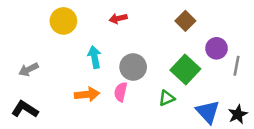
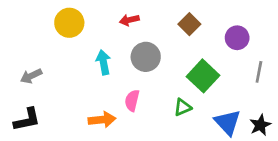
brown square: (185, 21) -> (189, 24), moved
purple circle: (217, 48) -> (237, 38), moved
gray circle: (133, 67) -> (146, 57), moved
orange arrow: (87, 94) -> (102, 120), moved
black L-shape: (25, 109) -> (27, 120), turned 135

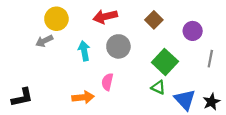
red arrow: (129, 20) -> (105, 17), size x1.5
gray arrow: (31, 76) -> (44, 41), moved
green triangle: (183, 107) -> (158, 87), moved, turned 48

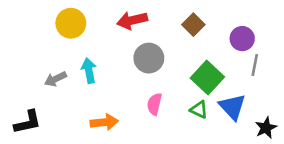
gray arrow: (44, 41) -> (55, 79), moved
cyan arrow: (84, 51) -> (89, 71), moved
gray line: (210, 59) -> (255, 65), moved
pink semicircle: (107, 82) -> (154, 104), moved
blue triangle: (185, 100) -> (232, 107), moved

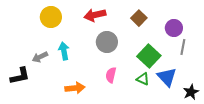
black L-shape: (28, 122) -> (20, 76), moved

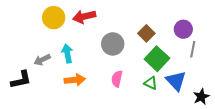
red arrow: (95, 15) -> (84, 17), moved
brown square: (139, 18) -> (146, 33), moved
orange arrow: (75, 88) -> (75, 80), moved

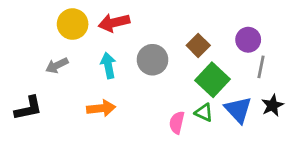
cyan arrow: (67, 53) -> (108, 65), moved
gray arrow: (42, 60) -> (57, 65), moved
pink semicircle: (117, 79) -> (177, 123), moved
black star: (201, 97) -> (272, 105), moved

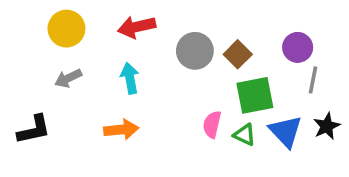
yellow circle: (73, 24) -> (66, 29), moved
gray circle: (153, 60) -> (195, 51), moved
green square: (212, 80) -> (255, 95), turned 36
pink semicircle: (177, 123) -> (212, 124), moved

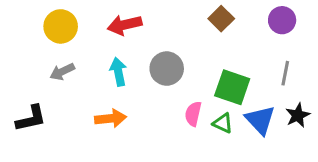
purple circle: (298, 47) -> (282, 20), moved
gray circle: (195, 51) -> (167, 69), moved
brown square: (238, 54) -> (221, 19), moved
green square: (255, 95) -> (232, 87), turned 30

